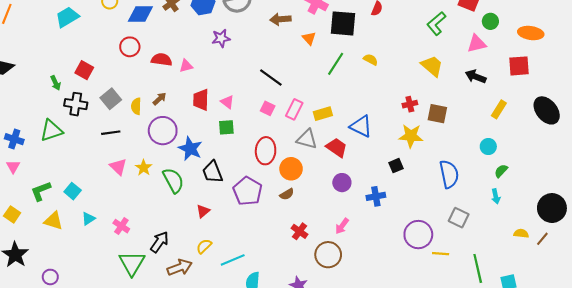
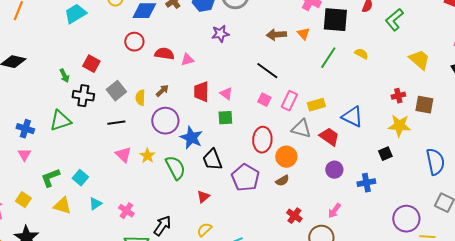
brown arrow: (280, 19) -> (276, 35), moved
green L-shape: (436, 23) -> (394, 20), moved

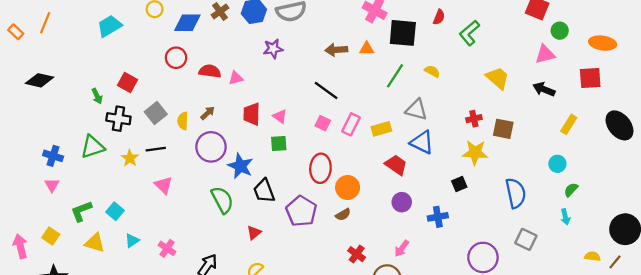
orange triangle: (303, 34) -> (367, 49), turned -48
gray triangle: (301, 129) -> (416, 110), moved
yellow star: (147, 156) -> (130, 158), moved

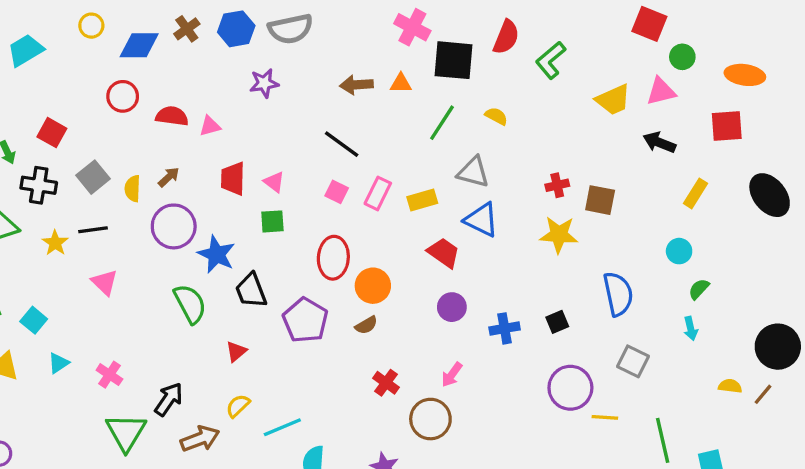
red semicircle: (439, 17) -> (506, 37), size x1.5
yellow trapezoid: (498, 78) -> (613, 100), moved, turned 115
black square: (459, 184) -> (557, 322), moved

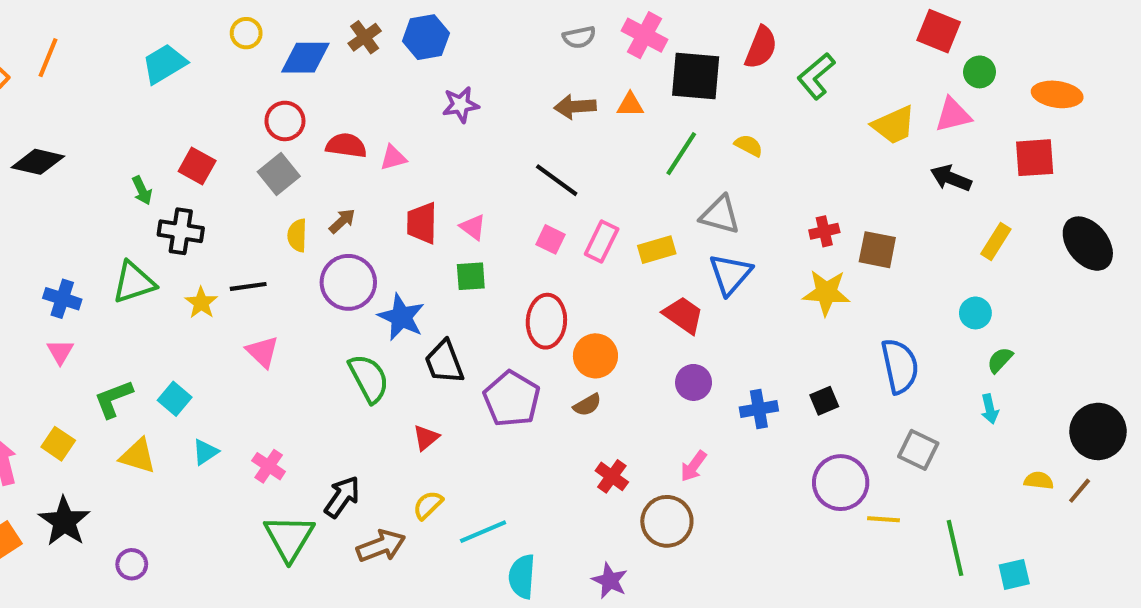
gray semicircle: (291, 29) -> (579, 37), moved, size x0.6
gray square: (93, 177) -> (279, 174), moved
blue triangle: (482, 220) -> (730, 274), turned 45

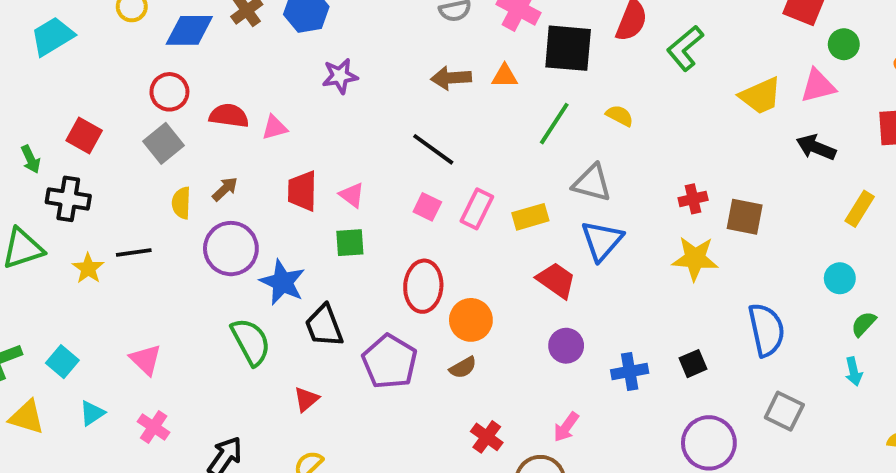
pink triangle: (262, 352) -> (146, 360), moved

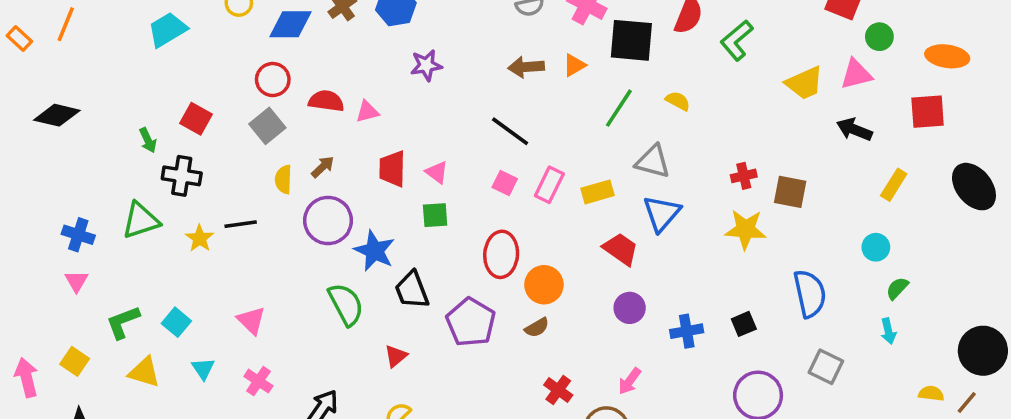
orange triangle: (505, 76) -> (574, 65), turned -30
cyan triangle: (92, 413) -> (203, 369), turned -30

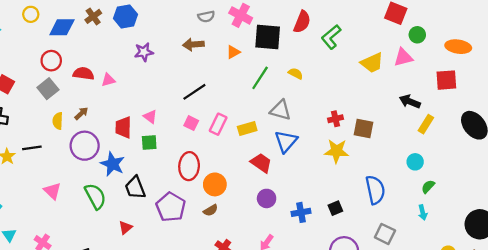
brown arrow: (526, 67) -> (193, 44), moved
black arrow: (854, 129) -> (410, 102), moved
black line: (510, 131) -> (194, 92), turned -70
red trapezoid: (392, 169) -> (123, 127), moved
pink triangle: (251, 320) -> (52, 191), moved

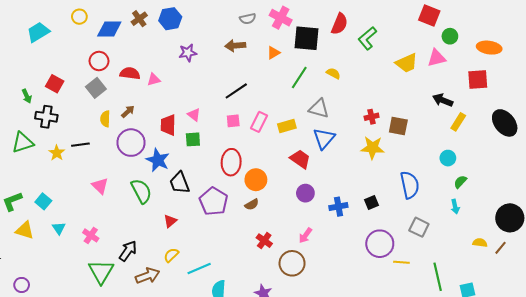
pink square: (191, 123) -> (233, 121), turned -32

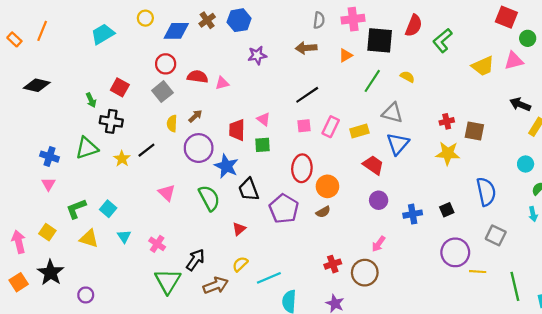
pink cross: (281, 18) -> (353, 19), turned -35
gray semicircle: (248, 19) -> (319, 20), turned -70
black line: (80, 145) -> (146, 150), turned -30
red cross: (264, 241) -> (333, 264), moved, turned 35

